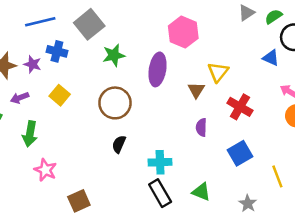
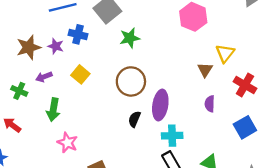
purple ellipse: (158, 69) -> (160, 105), moved

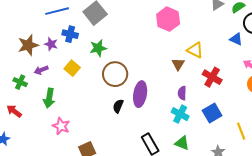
green star: (130, 38) -> (98, 48), moved
yellow triangle: (225, 53) -> (195, 50), turned -42
cyan cross: (172, 136) -> (180, 114), moved, turned 30

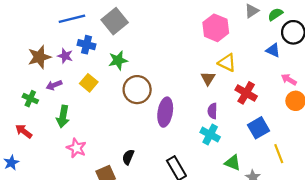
pink hexagon: (168, 19) -> (216, 28), moved
black semicircle: (118, 106) -> (128, 157), moved
blue square: (212, 113) -> (258, 128), moved
green triangle: (182, 143) -> (233, 163), moved

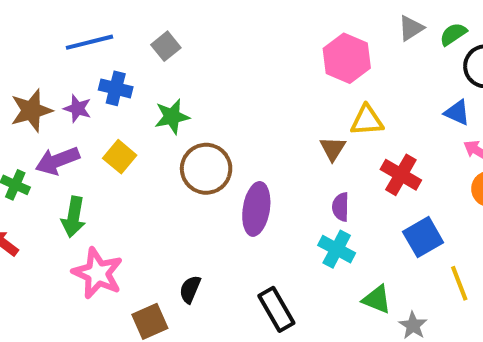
gray square: (115, 21) -> (166, 46), size x0.6
blue triangle: (273, 50) -> (457, 112), moved
yellow triangle: (227, 63) -> (367, 121), turned -30
purple arrow: (54, 85) -> (57, 161), size x1.5
pink star: (76, 148) -> (98, 273), size x1.4

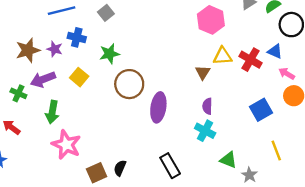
red cross: (401, 175) -> (251, 60), moved
blue square: (423, 237) -> (261, 110), moved
black semicircle: (190, 289) -> (120, 168), moved

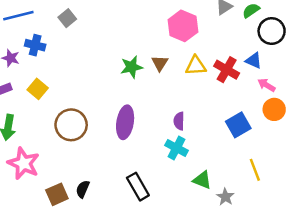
green star: (109, 54) -> (131, 67), moved
brown triangle: (203, 72) -> (160, 63), moved
brown circle: (129, 84) -> (71, 125), moved

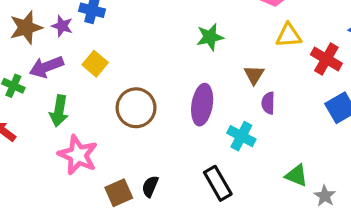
brown triangle: (160, 63) -> (254, 75), moved
red cross: (227, 70) -> (326, 59), moved
cyan cross: (176, 148) -> (241, 136), moved

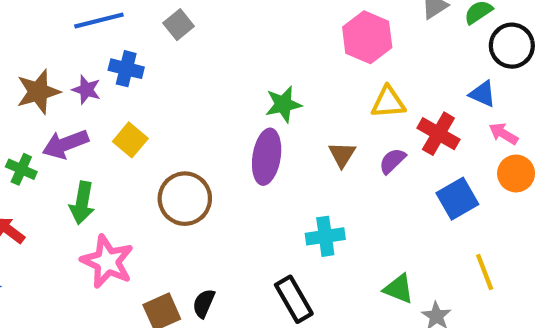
purple semicircle: (268, 103) -> (392, 161), moved, turned 45
purple ellipse: (202, 105) -> (267, 157), moved
cyan cross: (241, 136) -> (325, 236), turned -36

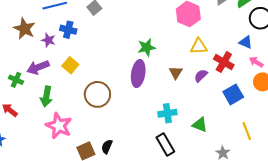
brown star: (38, 92) -> (24, 29), moved, turned -30
green triangle: (399, 289) -> (200, 125), moved
black rectangle: (294, 299) -> (165, 145), moved

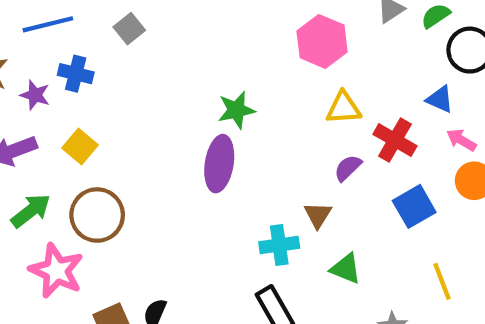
brown triangle: (176, 72) -> (318, 215), moved
brown circle: (97, 94) -> (97, 215), moved
green arrow: (46, 97) -> (31, 211), turned -138

